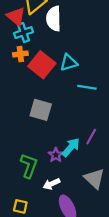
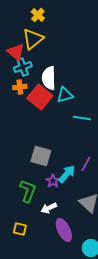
white semicircle: (54, 19) -> (49, 78), moved
gray square: (41, 110) -> (41, 156), moved

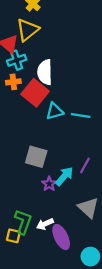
cyan triangle: (65, 95) -> (55, 111), moved
green L-shape: (28, 191) -> (23, 222), moved
white arrow: (49, 208) -> (45, 224), moved

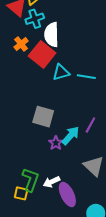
cyan cross: (17, 60) -> (35, 19), moved
orange cross: (13, 82) -> (21, 44), turned -32

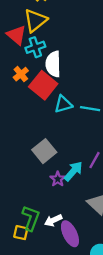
gray square: (43, 117) -> (44, 151), turned 35

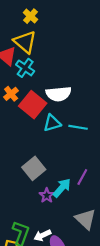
yellow triangle: (35, 20) -> (25, 42), turned -40
cyan cross: (35, 47) -> (25, 68), turned -36
white semicircle: (53, 64) -> (59, 94), moved, turned -95

